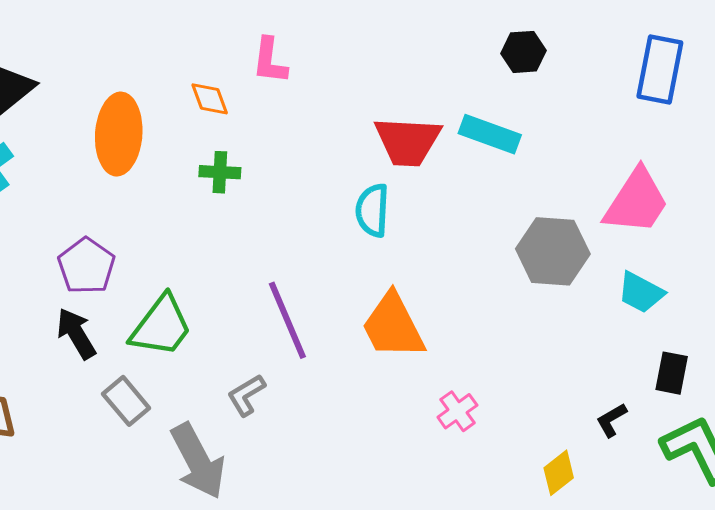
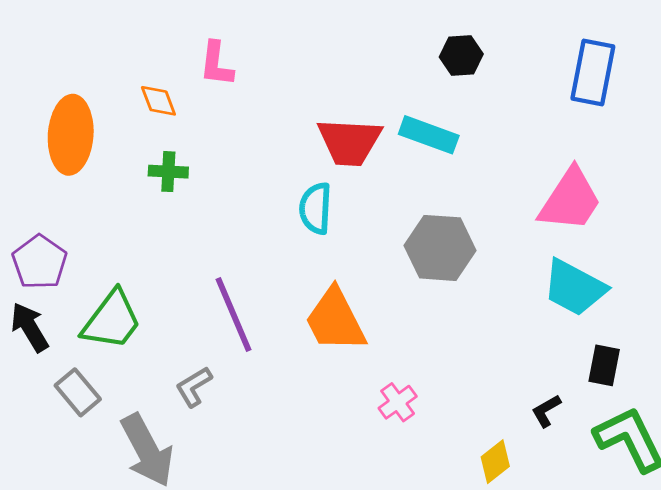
gray hexagon: (553, 251) -> (440, 248), moved
cyan trapezoid: (641, 292) -> (574, 288), size x1.4

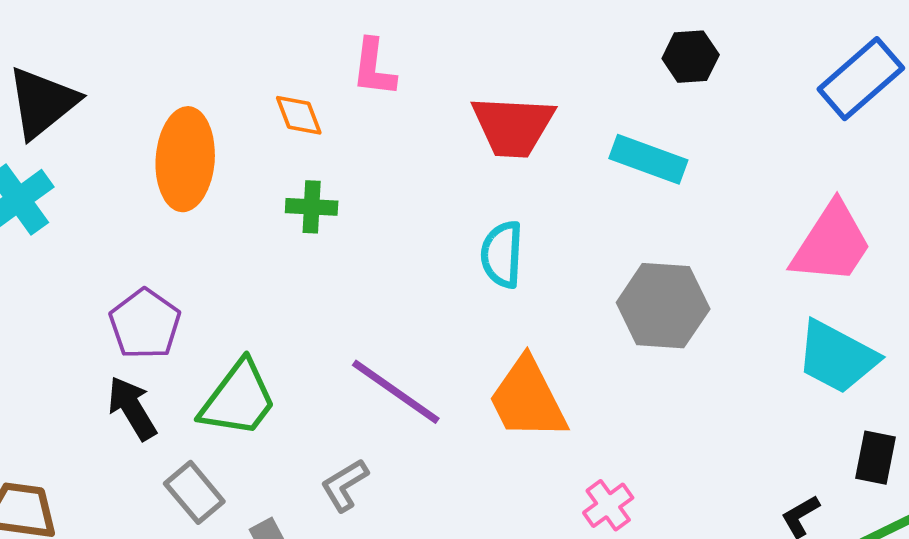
blue rectangle: (593, 73) -> (861, 79), turned 38
red trapezoid: (349, 142) -> (513, 126), moved
purple line: (233, 315) -> (396, 392), turned -32

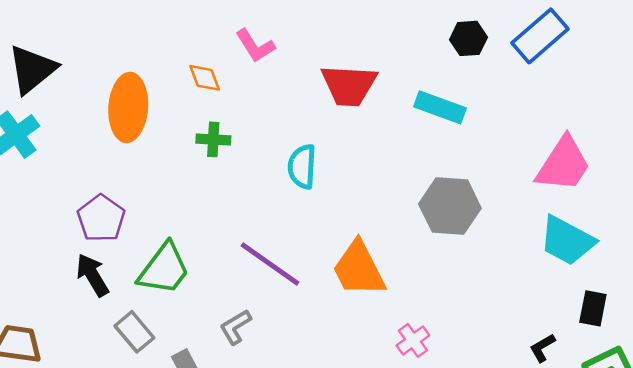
pink L-shape: (374, 68) -> (255, 46), turned -39
blue rectangle: (861, 79) -> (540, 36), moved
cyan semicircle: (502, 254) -> (302, 167), moved

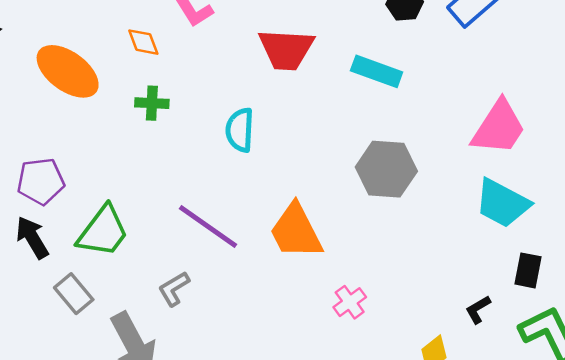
orange ellipse: (128, 107) -> (68, 71), turned -58
purple pentagon: (101, 218) -> (41, 181), turned 30

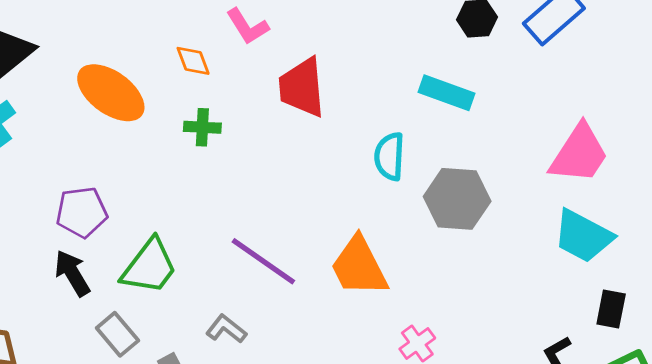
red trapezoid: (286, 49) -> (302, 87), moved, turned 82
cyan semicircle: (240, 130) -> (389, 156), moved
gray L-shape: (174, 289) -> (226, 329), turned 69

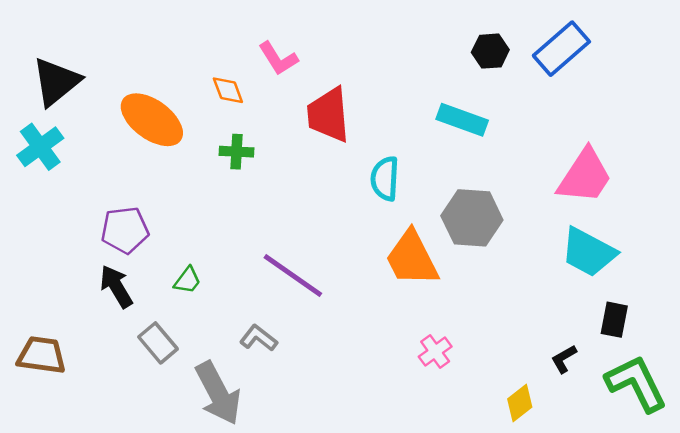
cyan semicircle: (389, 156) -> (385, 179), moved
green trapezoid: (149, 267) -> (187, 280), size x0.5
orange trapezoid: (359, 267) -> (412, 258), moved

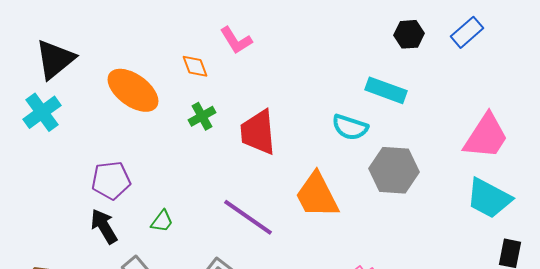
blue rectangle: (561, 49) -> (467, 32), size x0.7
red trapezoid: (328, 115) -> (258, 132), moved
green cross: (236, 152) -> (202, 116), turned -32
cyan semicircle: (385, 179) -> (350, 127), moved, turned -75
orange trapezoid: (412, 258) -> (317, 195), moved

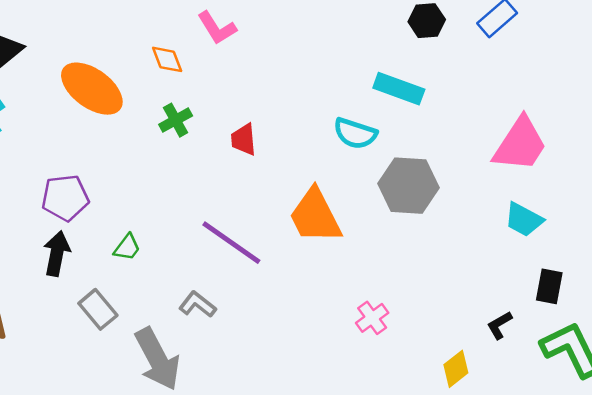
red trapezoid: (258, 132) -> (244, 140), size x0.6
cyan trapezoid: (489, 198) -> (524, 220), size x0.7
black arrow: (104, 226) -> (57, 254), turned 42

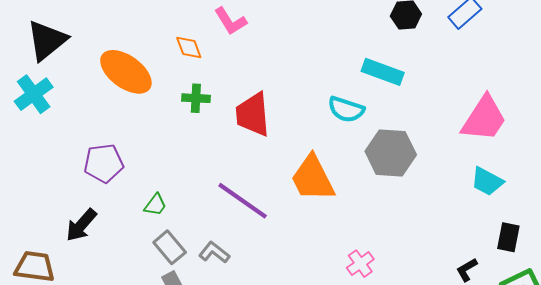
green cross: (176, 120) -> (196, 98), turned 32
red trapezoid: (244, 140) -> (253, 114), size x1.6
black arrow: (57, 254) -> (81, 225), moved, turned -150
gray rectangle: (98, 309) -> (170, 247), moved

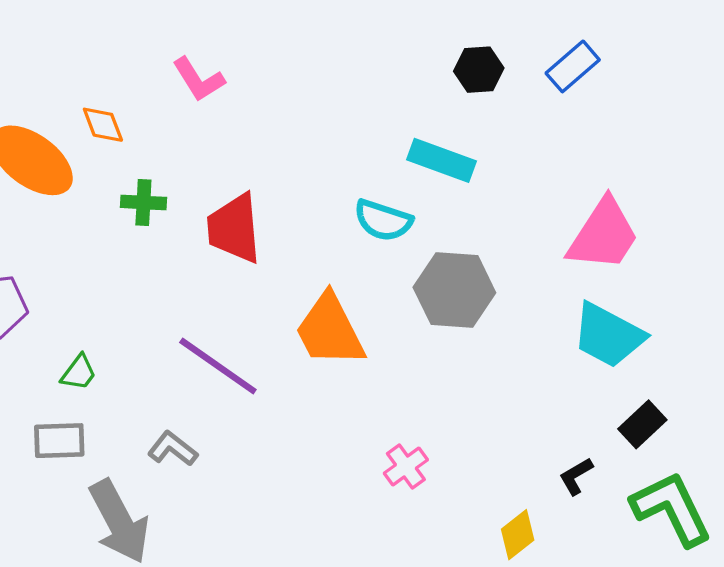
orange diamond: (189, 48) -> (103, 125), moved
cyan trapezoid: (487, 181) -> (608, 335), size x1.4
black rectangle: (508, 237) -> (642, 424), turned 36
gray rectangle: (170, 247) -> (59, 441), moved, turned -52

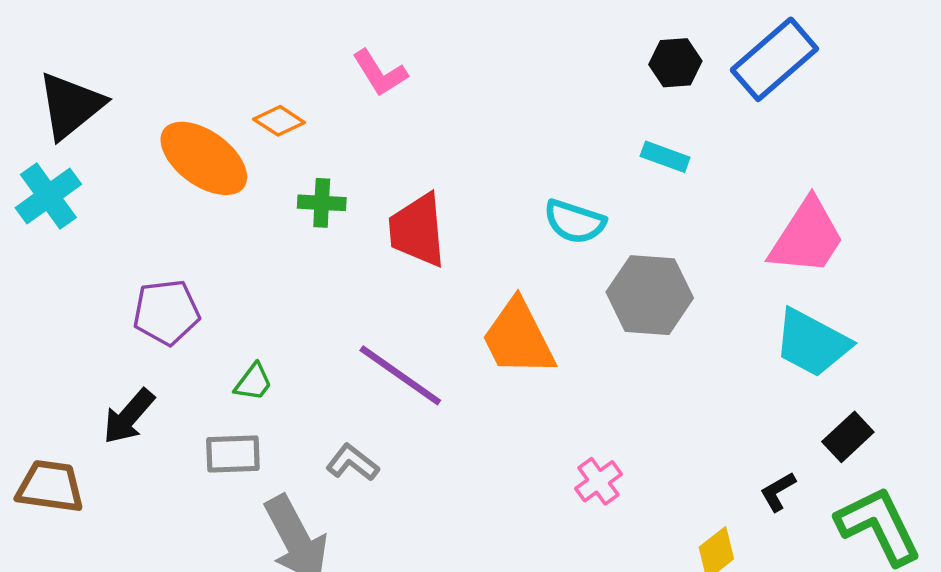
blue rectangle: (573, 66) -> (774, 59), size x1.5
orange diamond: (103, 125) -> (279, 121), turned -36
cyan rectangle: (441, 160) -> (665, 157), moved, size x0.7

